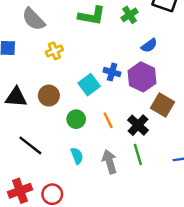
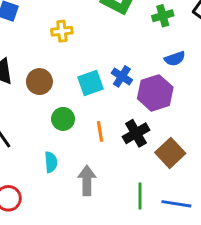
brown square: (162, 105) -> (170, 153), moved
black cross: (138, 125) -> (136, 133), moved
green line: (138, 154) -> (140, 196), moved

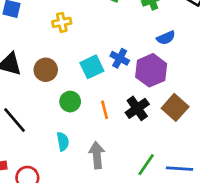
brown square: (170, 153) -> (175, 107), moved
green line: (140, 196) -> (146, 165), turned 40

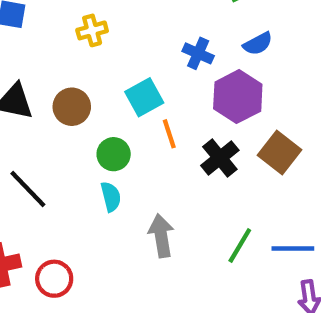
blue cross: (120, 58) -> (198, 53), moved
orange line: (105, 110) -> (169, 134), moved
cyan semicircle: (63, 141) -> (111, 197), moved

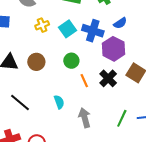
blue cross: (198, 53) -> (93, 31), size x1.5
cyan square: (144, 97) -> (68, 29), moved
orange line: (169, 134) -> (84, 81), moved
green circle: (114, 154) -> (71, 61), moved

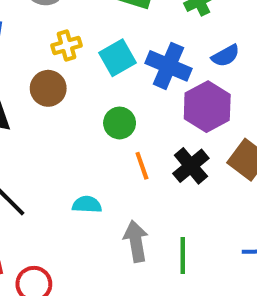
brown circle: (36, 62) -> (48, 88), moved
cyan semicircle: (59, 102) -> (87, 205), turned -72
green line: (122, 118) -> (183, 256), moved, turned -30

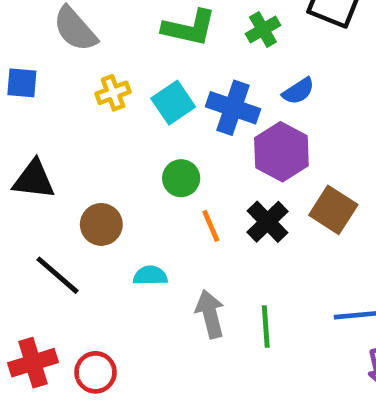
brown circle: (48, 88) -> (101, 224), moved

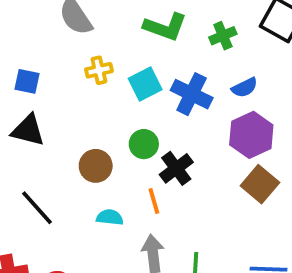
blue square: (22, 83) -> (27, 81), moved
purple hexagon: (281, 152) -> (251, 135), moved
black cross: (268, 222) -> (176, 168), moved
brown circle: (101, 224) -> (96, 166), moved
orange line: (211, 226) -> (154, 201), moved

